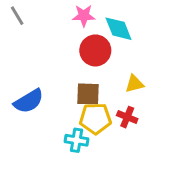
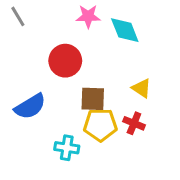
red circle: (95, 50) -> (65, 61), moved
yellow triangle: (134, 84) -> (142, 88), turned 48
cyan cross: (77, 140) -> (67, 148), moved

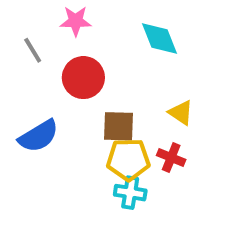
gray line: (18, 16) -> (33, 50), moved
pink star: (88, 16) -> (76, 21), moved
cyan cross: (67, 148) -> (130, 193), moved

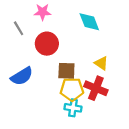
red cross: (171, 157) -> (96, 88), size x1.5

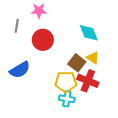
cyan diamond: (89, 22) -> (89, 33), moved
gray line: (19, 28) -> (17, 26), turned 40
brown square: (66, 71) -> (77, 63), moved, turned 36

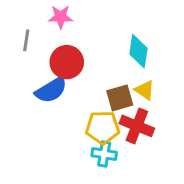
cyan diamond: (89, 33) -> (138, 51), turned 30
brown square: (77, 63) -> (120, 98), turned 36
blue semicircle: (20, 70) -> (51, 90), moved

